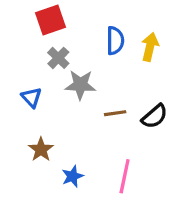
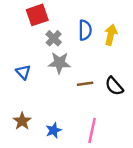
gray cross: (58, 58) -> (54, 38), moved
black semicircle: (155, 116) -> (114, 86), turned 90
brown star: (41, 149) -> (22, 121), moved

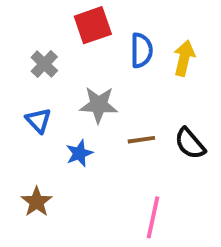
red square: (37, 15) -> (93, 25), moved
gray cross: (54, 38) -> (44, 64), moved
blue star: (54, 130) -> (79, 153), moved

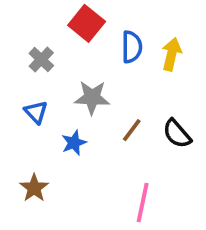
red square: (93, 25) -> (87, 23), turned -32
brown line: (141, 140) -> (132, 130), turned -45

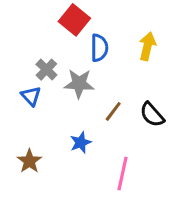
blue semicircle: (132, 47) -> (99, 48), moved
gray cross: (41, 60) -> (46, 70), moved
blue star: (74, 143) -> (81, 143), moved

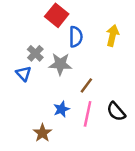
black semicircle: (152, 115) -> (116, 112), moved
brown star: (29, 161) -> (42, 133), moved
pink line: (123, 174) -> (88, 114), moved

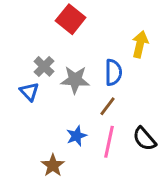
blue semicircle: (76, 37) -> (113, 72), moved

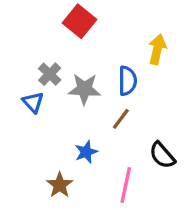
pink line: (109, 142) -> (126, 185), moved

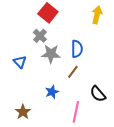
yellow arrow: (157, 49) -> (97, 15), moved
gray cross: (50, 74) -> (40, 36), moved
brown star: (60, 185) -> (23, 112), moved

